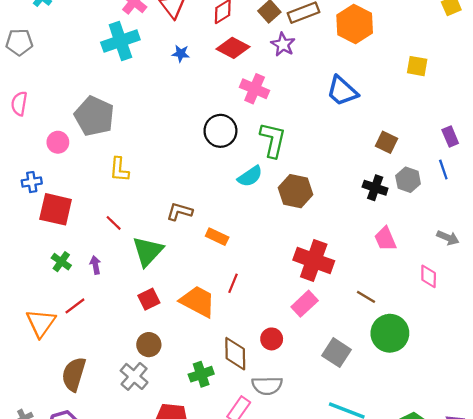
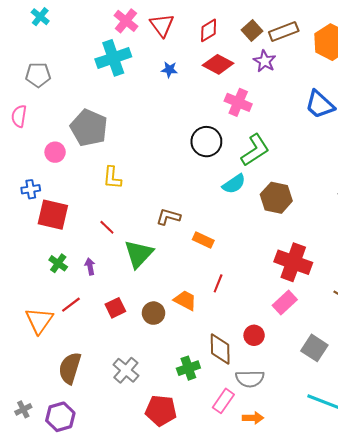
gray pentagon: (19, 42) -> (38, 75), moved
green L-shape: (273, 140) -> (255, 150), turned 44
red square: (149, 299) -> (115, 308), moved
orange trapezoid: (198, 301) -> (185, 300), size x0.7
brown circle: (149, 345) -> (153, 313), moved

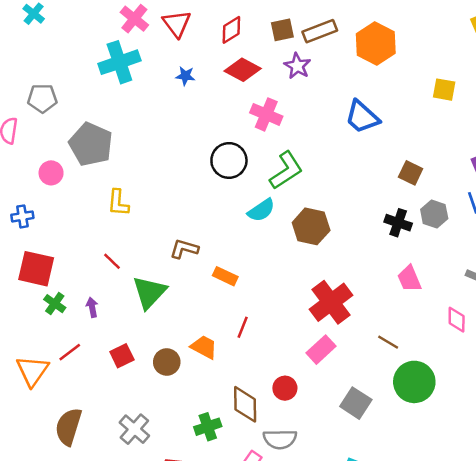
brown square: (252, 30) -> (282, 30), turned 30
gray pentagon: (38, 75) -> (42, 98), moved
red square: (53, 215) -> (36, 269), moved
red cross: (293, 262) -> (331, 302), turned 33

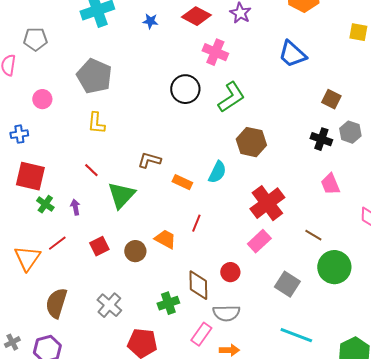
gray pentagon: (91, 144) -> (94, 76), moved
cyan semicircle: (261, 210) -> (217, 172), moved, turned -30

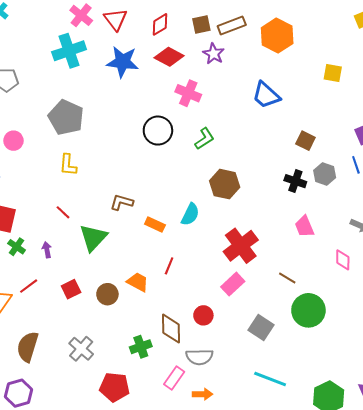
blue star: (150, 21) -> (123, 62), size x2.0
green L-shape: (231, 97) -> (204, 139), size x0.7

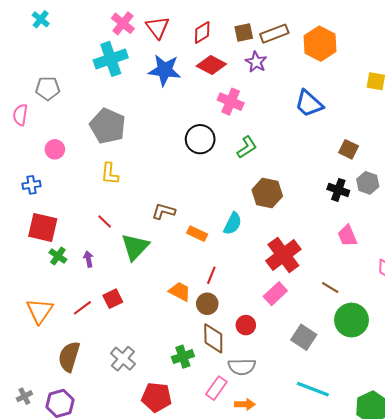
red line: (29, 286) -> (82, 308), moved
brown circle: (107, 294) -> (207, 304), moved

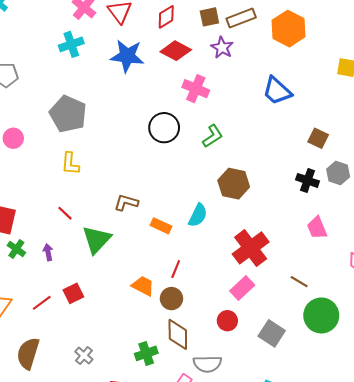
cyan cross: (111, 59) -> (71, 44), size x0.7
red circle: (246, 325) -> (227, 321), moved
gray cross: (123, 359) -> (84, 356), size x0.7

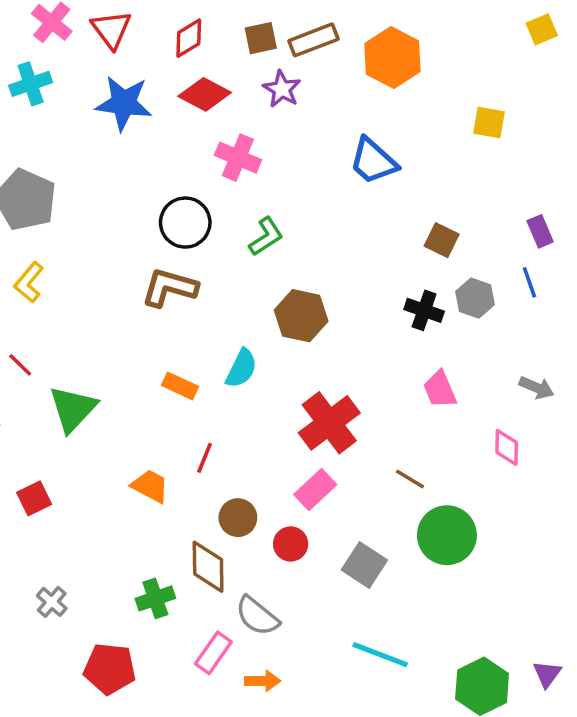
yellow L-shape: (70, 164) -> (29, 282), turned 35
brown L-shape: (126, 203) -> (169, 288), moved, size x1.4
brown circle: (171, 299) -> (238, 518), moved
gray semicircle: (207, 364) -> (257, 616), turned 40

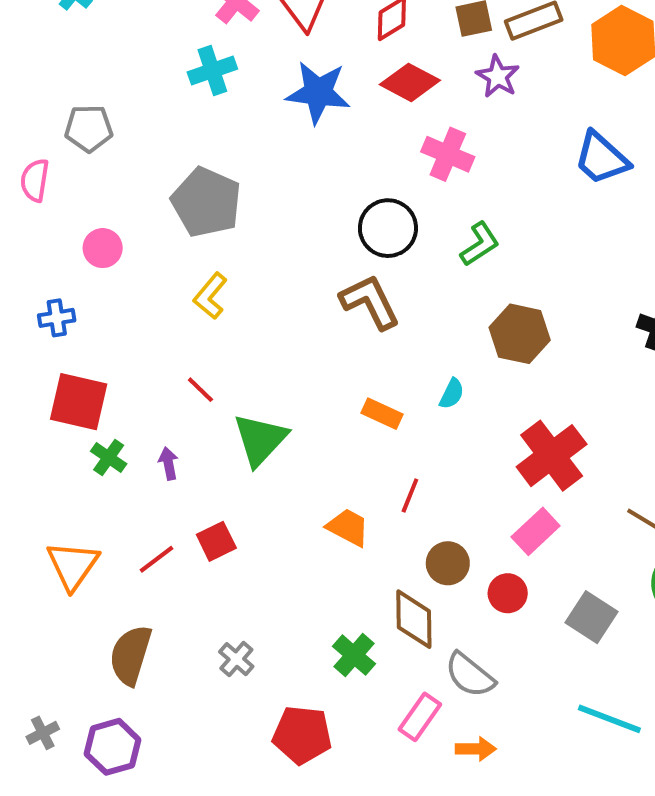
brown L-shape: (169, 288) -> (370, 302), turned 48
cyan semicircle: (241, 368) -> (452, 394), size x0.7
green cross: (155, 598) -> (354, 655), turned -30

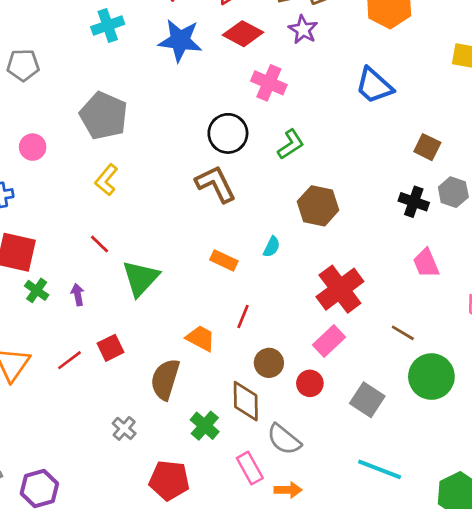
brown semicircle: (131, 655) -> (165, 379), moved
pink rectangle: (420, 717) -> (250, 468), turned -64

